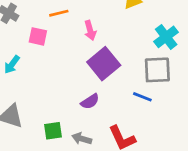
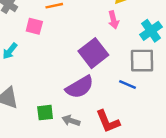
pink arrow: (90, 30) -> (113, 20), moved
purple semicircle: (90, 101) -> (80, 87), size x1.6

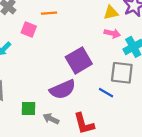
pink arrow: (113, 20) -> (112, 33), moved, turned -70

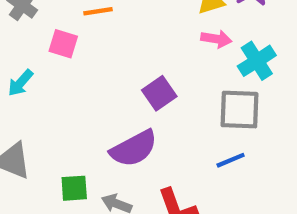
purple square: (79, 60) -> (159, 93), size x0.7
blue line: (106, 93) -> (231, 160), moved, turned -49

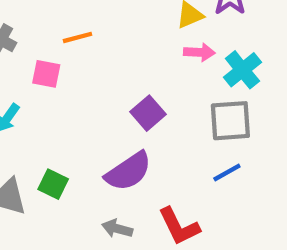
green square: (74, 188) -> (53, 184), moved, turned 36

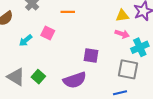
pink square: (46, 74) -> (48, 33), moved
purple square: (148, 113) -> (91, 56), turned 35

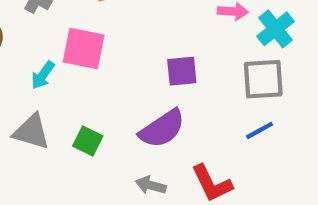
pink square: (48, 33) -> (84, 48), size x1.5
gray triangle: (16, 77) -> (31, 132), moved

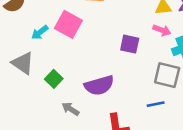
purple square: (182, 71) -> (130, 44), moved
gray arrow: (151, 185) -> (71, 109), moved

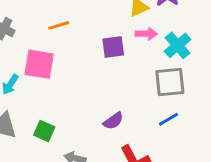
purple square: (130, 44) -> (113, 47), moved
purple semicircle: (99, 85) -> (113, 121), moved, size x0.6

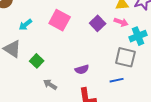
purple square: (113, 47) -> (98, 23), turned 35
pink square: (39, 64) -> (60, 20), moved

